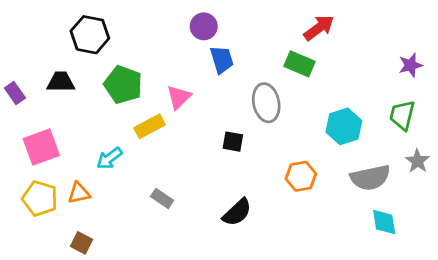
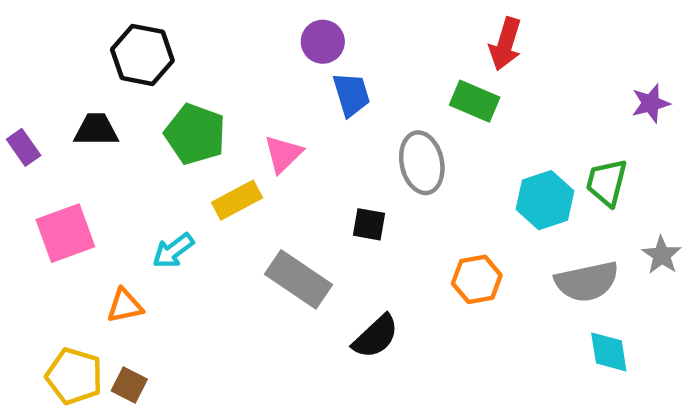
red arrow: (319, 28) -> (505, 44), turned 144
green trapezoid: (402, 115) -> (607, 183), moved
yellow pentagon: (40, 198) -> (74, 376), moved
gray rectangle: (162, 198) -> (299, 279), moved, size x1.8

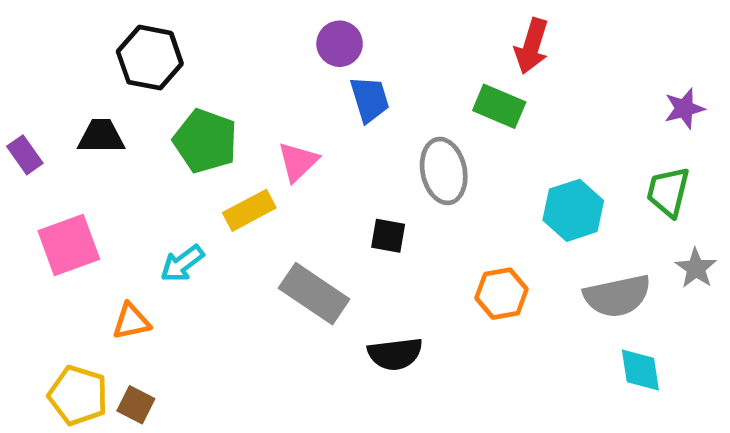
green trapezoid: (607, 183) -> (668, 192), moved
black semicircle: (376, 337) -> (395, 354), turned 36

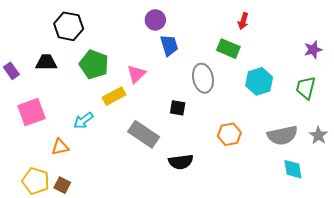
red arrow: (532, 46) -> (243, 21), size x0.7
cyan hexagon: (573, 210) -> (259, 81), moved
gray star: (696, 268) -> (318, 135), moved

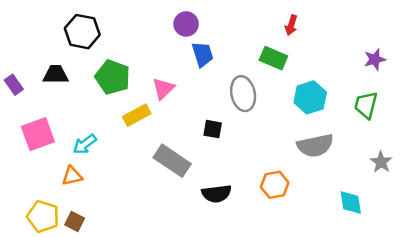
cyan arrow: (83, 121) -> (85, 144), moved
orange hexagon: (229, 134) -> (275, 185), moved
gray semicircle: (282, 135) -> (315, 146), moved

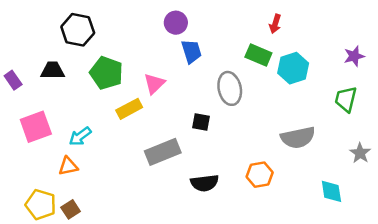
cyan hexagon: (310, 97) -> (293, 68), moved
gray rectangle: (172, 161) -> (163, 152), turned -56
brown square: (75, 221) -> (71, 209), turned 30

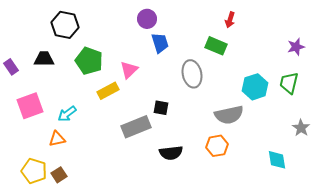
cyan hexagon: (293, 68) -> (255, 87), moved
black square: (201, 122) -> (161, 108), moved
gray semicircle: (298, 138) -> (229, 115), moved

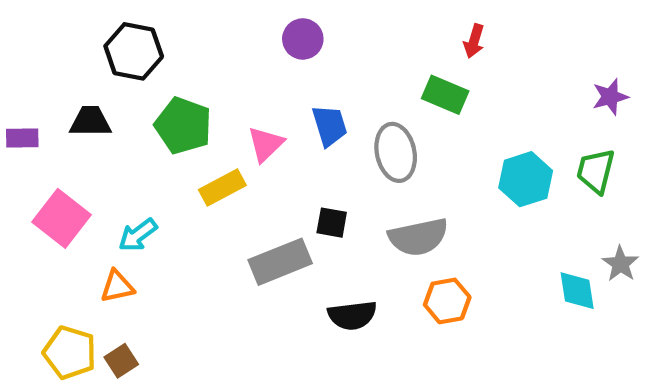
blue trapezoid: (160, 43) -> (330, 126), moved
purple rectangle: (11, 67) -> (22, 138), turned -56
pink square: (30, 106) -> (61, 218), turned -32
gray semicircle: (229, 115) -> (418, 237), moved
cyan diamond: (277, 160) -> (577, 291), moved

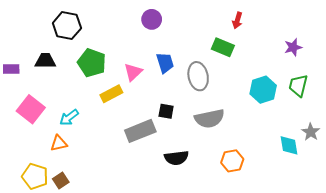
purple star: (610, 97) -> (293, 47), moved
orange hexagon: (447, 301) -> (232, 161), moved

